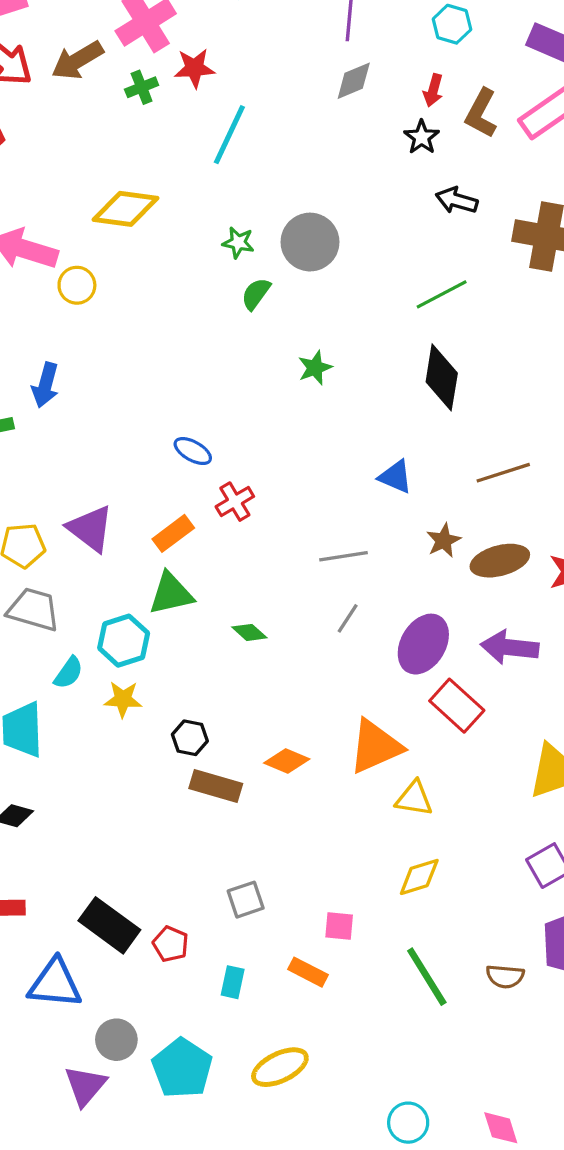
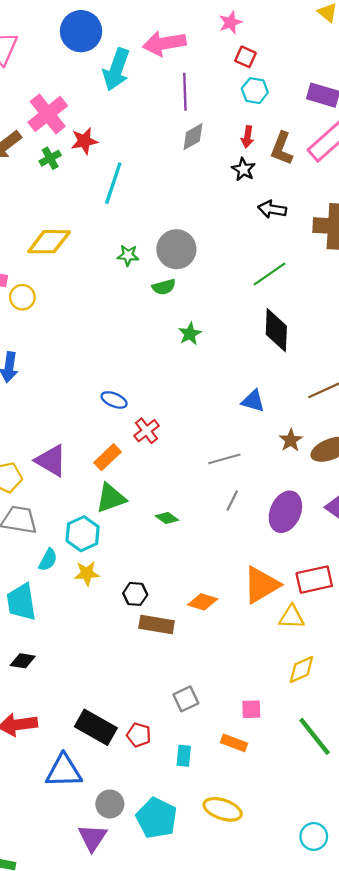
green semicircle: (256, 294) -> (164, 287), moved, turned -135
red rectangle: (457, 706) -> (314, 580), moved, turned -48
yellow ellipse: (280, 1067) -> (223, 809), turned 51

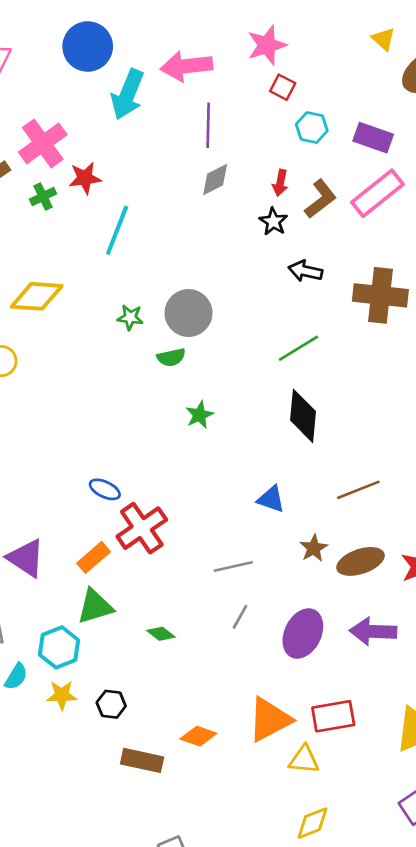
pink star: (230, 22) -> (267, 45), size x1.4
cyan hexagon: (255, 91) -> (312, 127), moved
brown L-shape: (282, 148) -> (321, 199), turned -152
red cross: (147, 431) -> (142, 528), size x1.6
black hexagon: (135, 594) -> (111, 704), moved

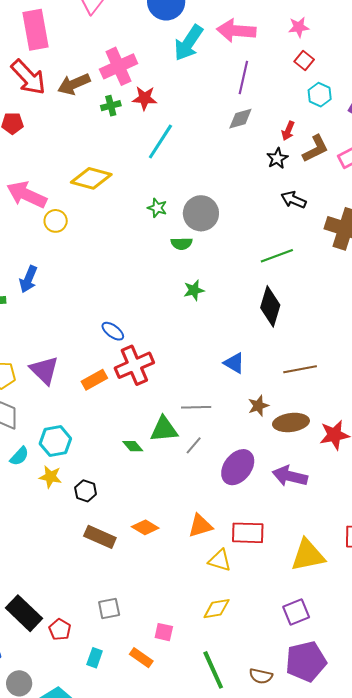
pink star: (267, 45) -> (299, 27), size x0.7
green triangle: (95, 607) -> (164, 429), moved
orange triangle: (270, 719) -> (200, 526), size x0.7

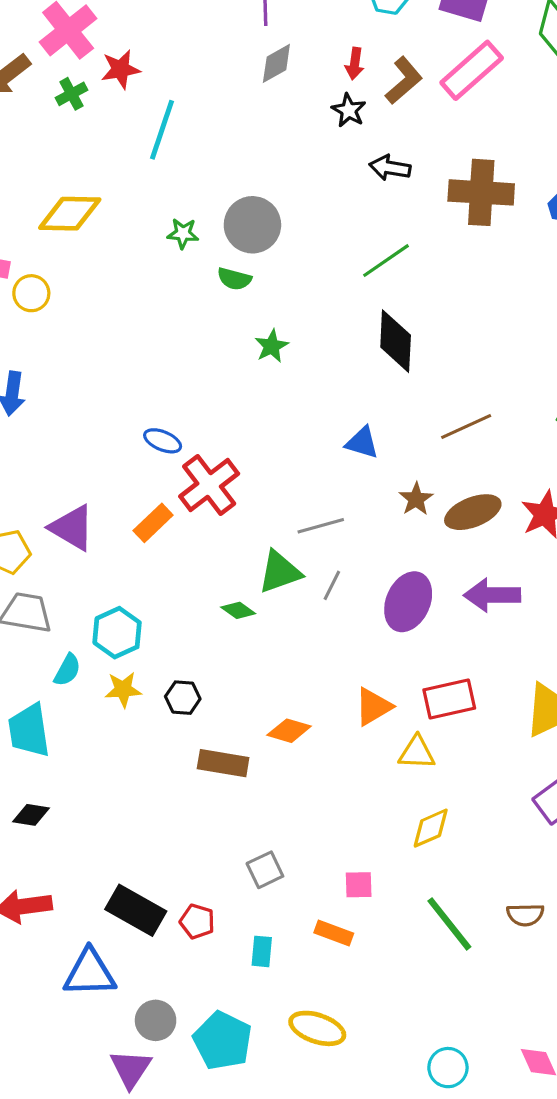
green semicircle: (182, 243) -> (234, 279), turned 30

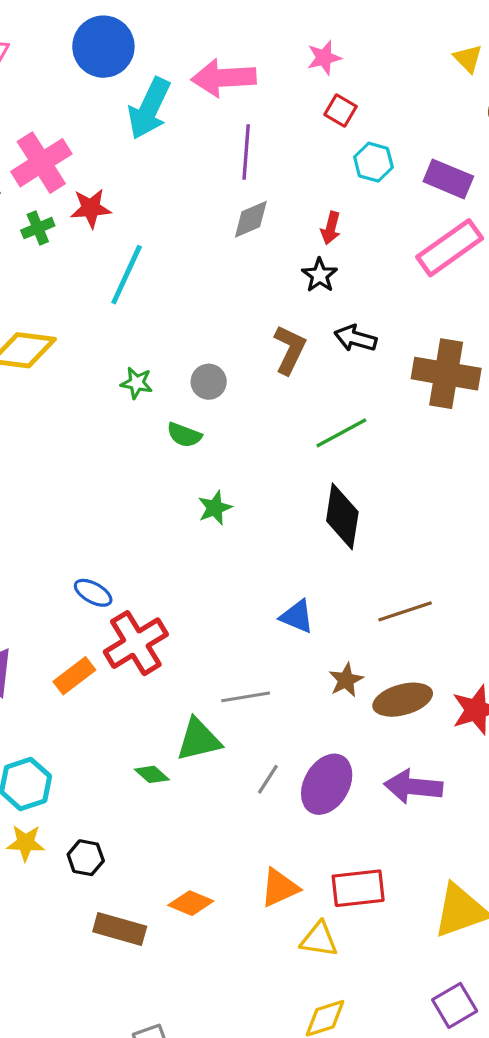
brown L-shape: (404, 80) -> (290, 350), moved, turned -30
gray circle: (252, 225) -> (209, 382), size x0.6
gray line: (332, 585) -> (268, 779), moved

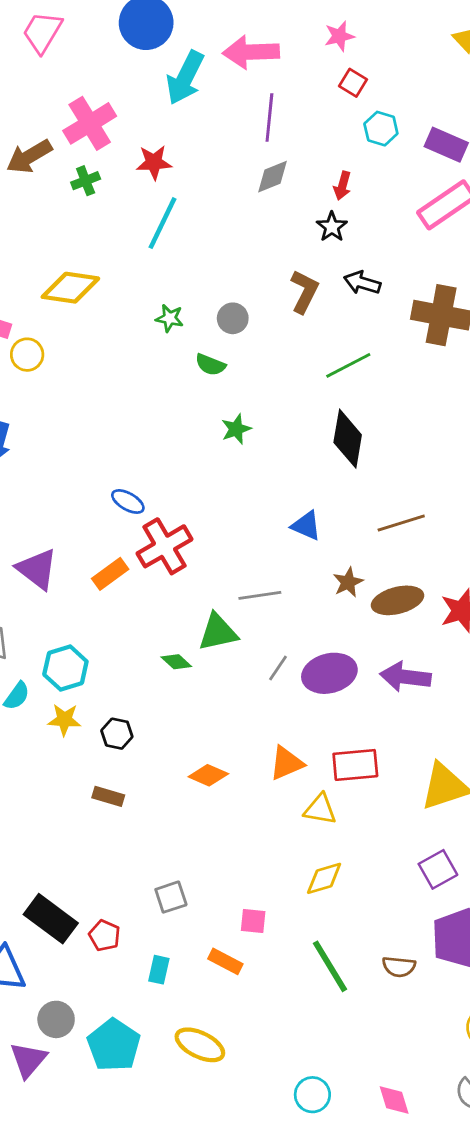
red star: (91, 208) -> (154, 162), moved
purple ellipse: (327, 784) -> (329, 673), turned 45
brown rectangle: (120, 929) -> (108, 796), moved, size x0.7

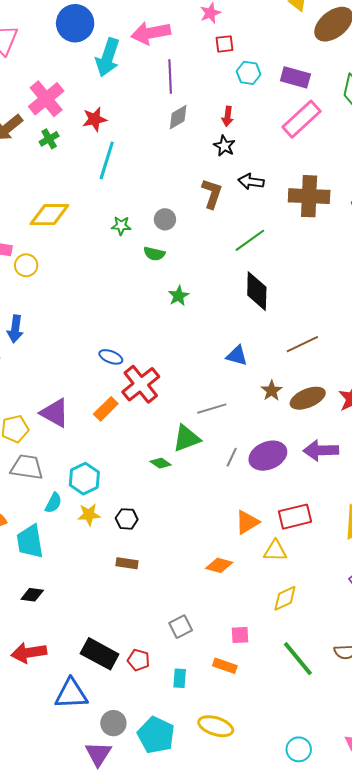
red square: (353, 83) -> (224, 44), turned -30
orange diamond: (208, 775) -> (219, 565), moved

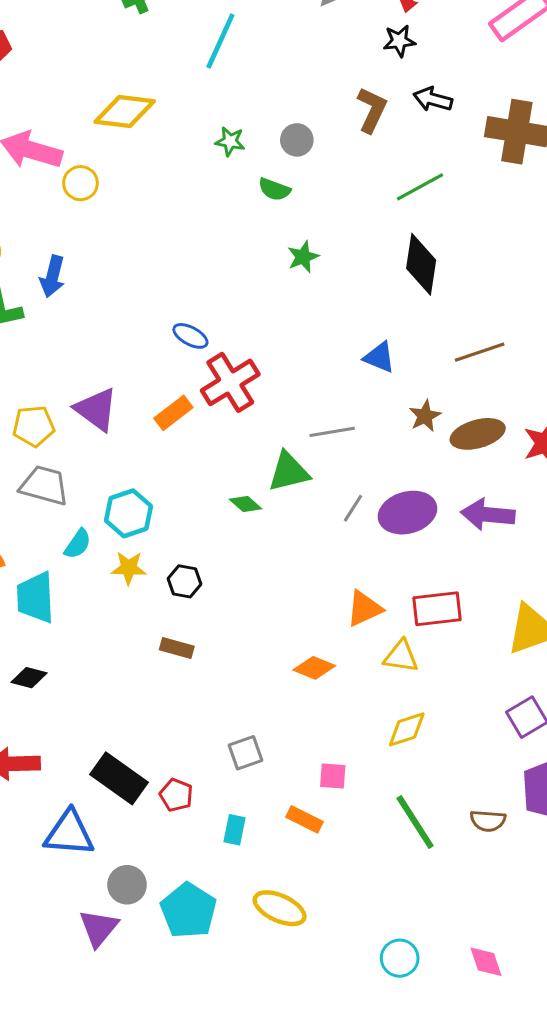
black star: (224, 146) -> (399, 41), turned 30

